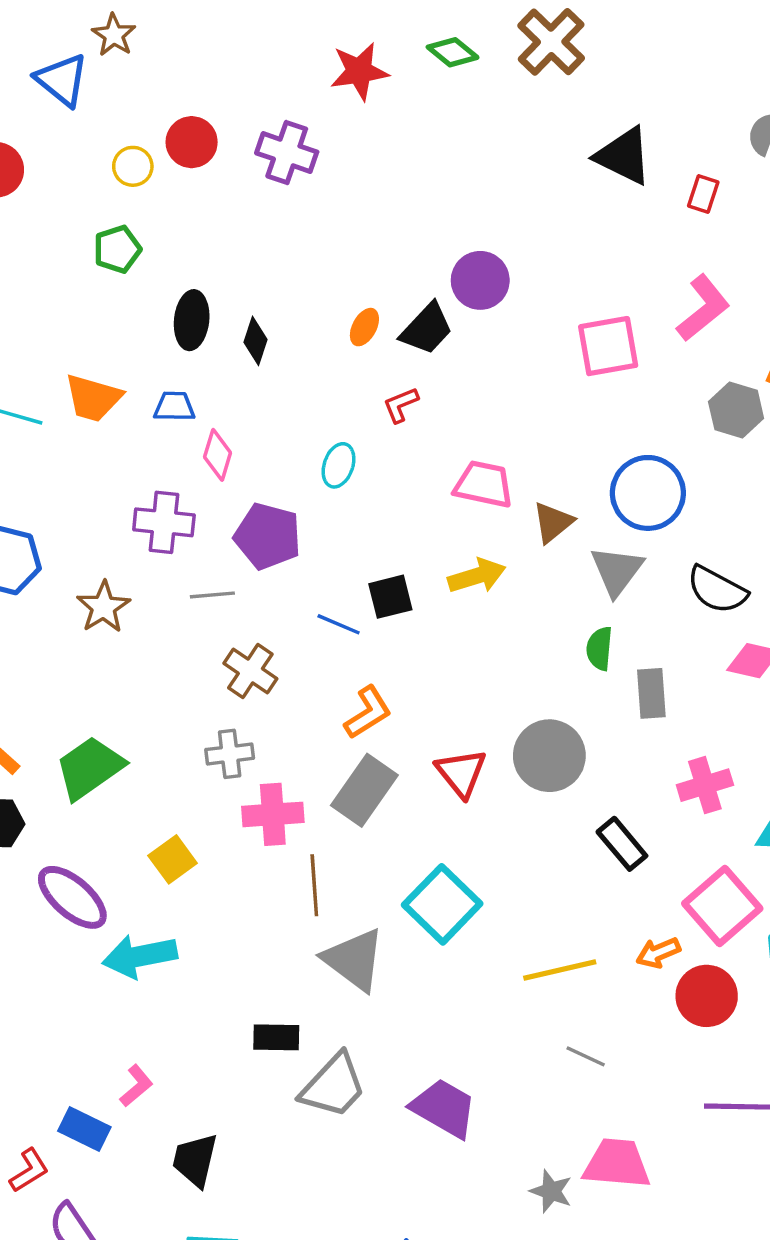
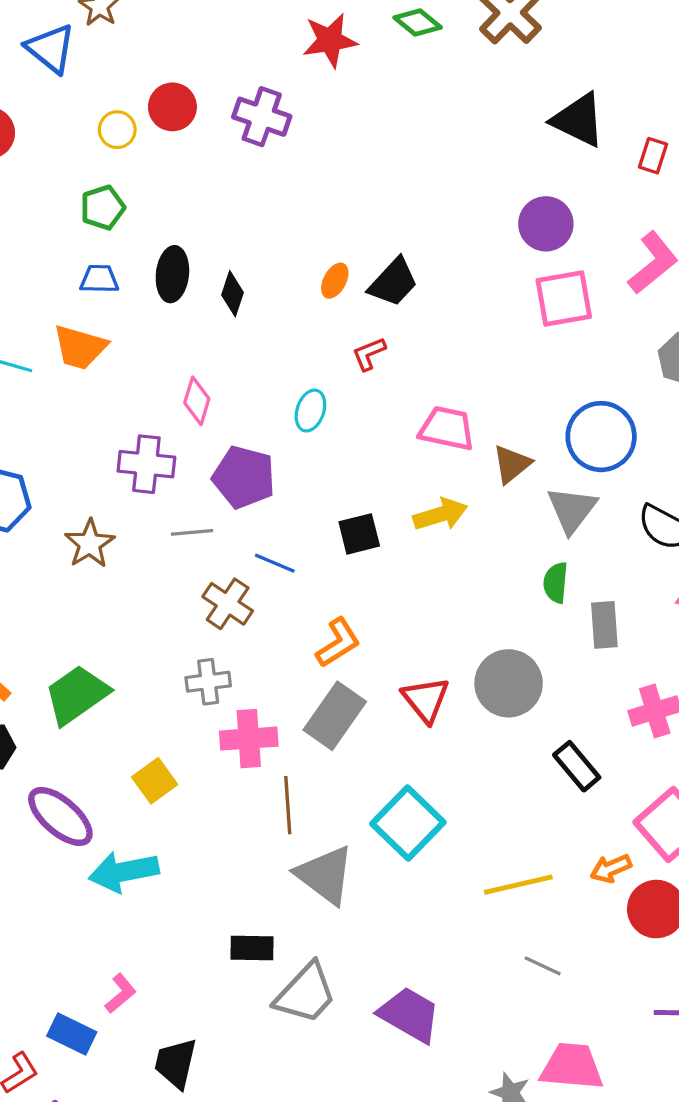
purple circle: (480, 280) -> (546, 224), moved
blue trapezoid: (174, 407) -> (99, 279), moved
blue line: (339, 624) -> (275, 563), moved

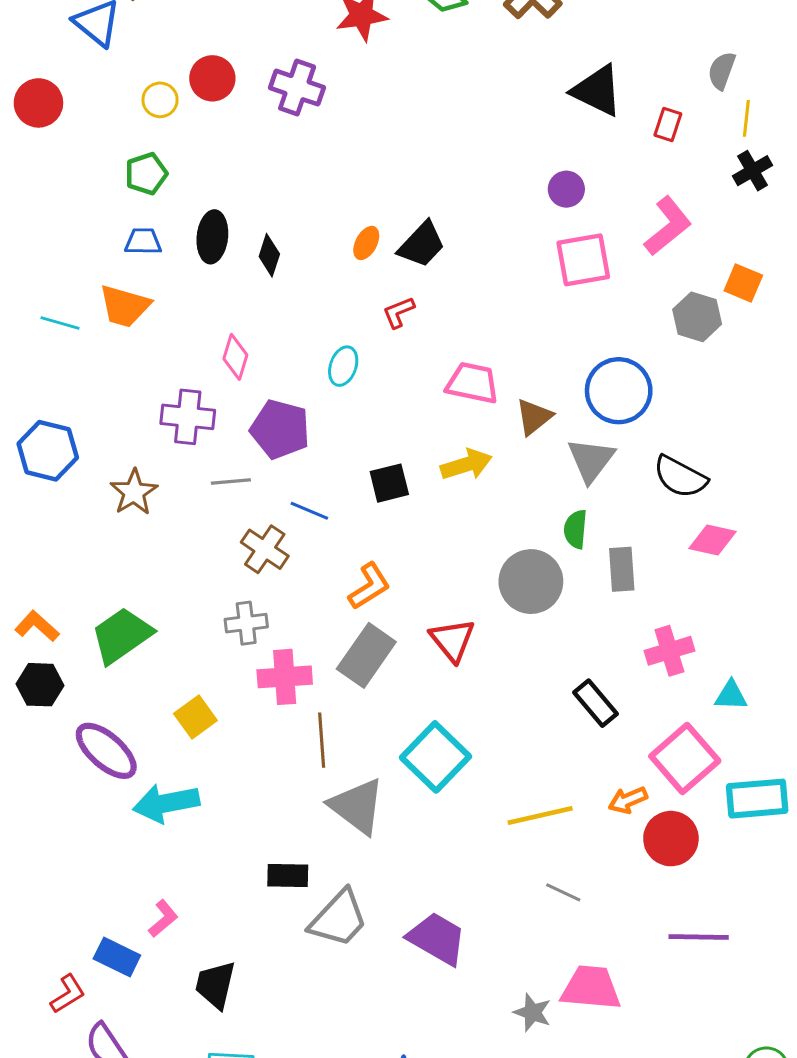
purple circle: (546, 224) -> (566, 189), size x0.7
gray circle: (509, 683) -> (531, 582), moved

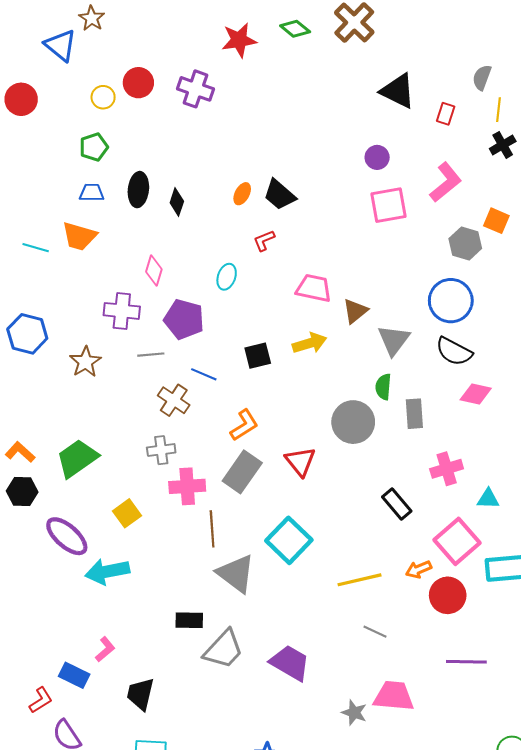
black trapezoid: (422, 245) -> (280, 195), turned 88
blue circle: (619, 391) -> (451, 301), moved

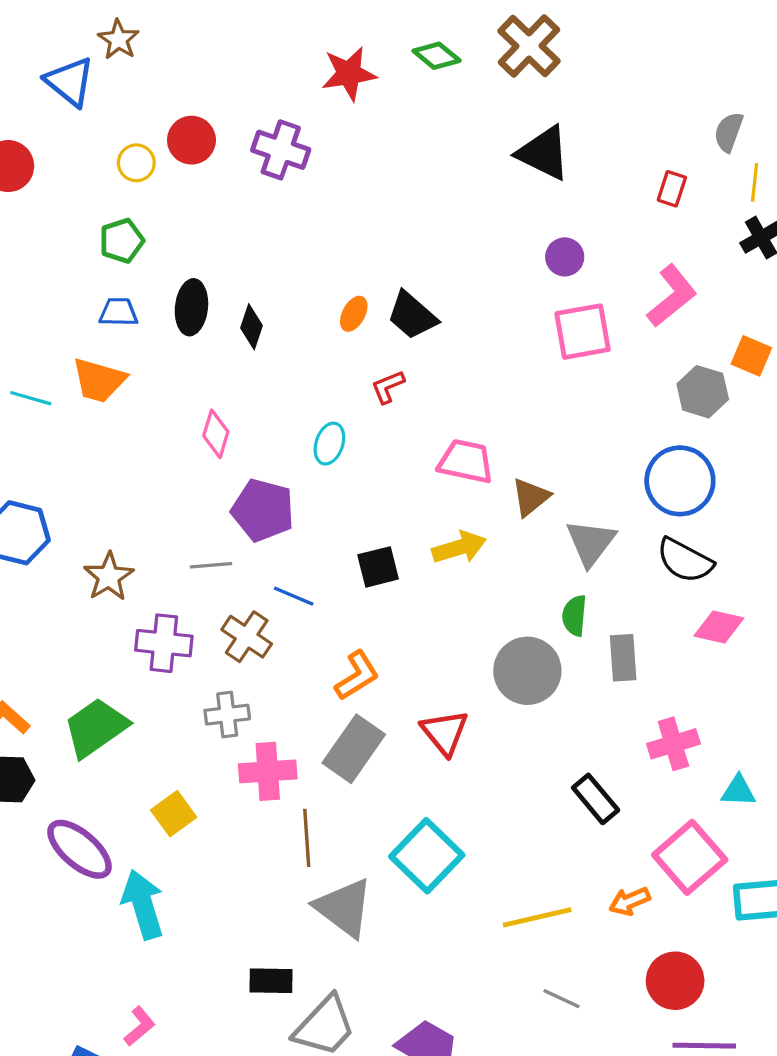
black triangle: (398, 91) -> (544, 153), moved
purple cross: (122, 311) -> (164, 643), moved
cyan arrow: (107, 571) -> (143, 904), turned 84
red circle: (448, 595) -> (675, 981), moved

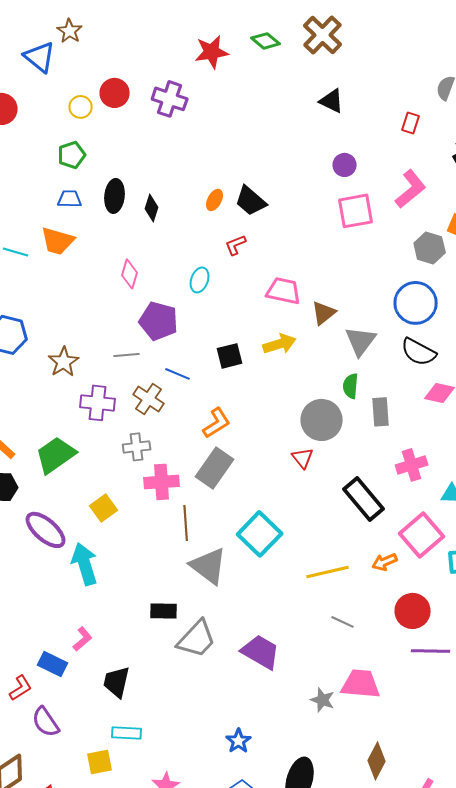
black triangle: (544, 153) -> (332, 101), size x0.7
red triangle: (445, 732) -> (303, 458), moved, size x0.7
black rectangle: (596, 799) -> (364, 499), size x1.4

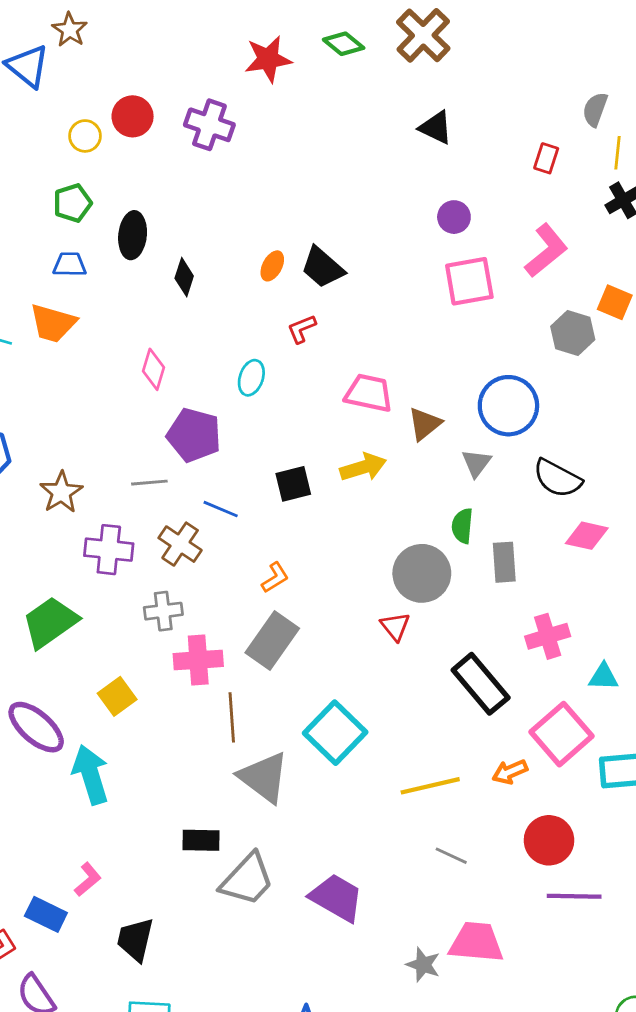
black ellipse: (115, 196) -> (133, 235), moved
blue circle: (416, 303) -> (508, 406), moved
gray triangle: (361, 341) -> (476, 463), size x0.7
orange L-shape: (217, 423) -> (275, 578), size x0.7

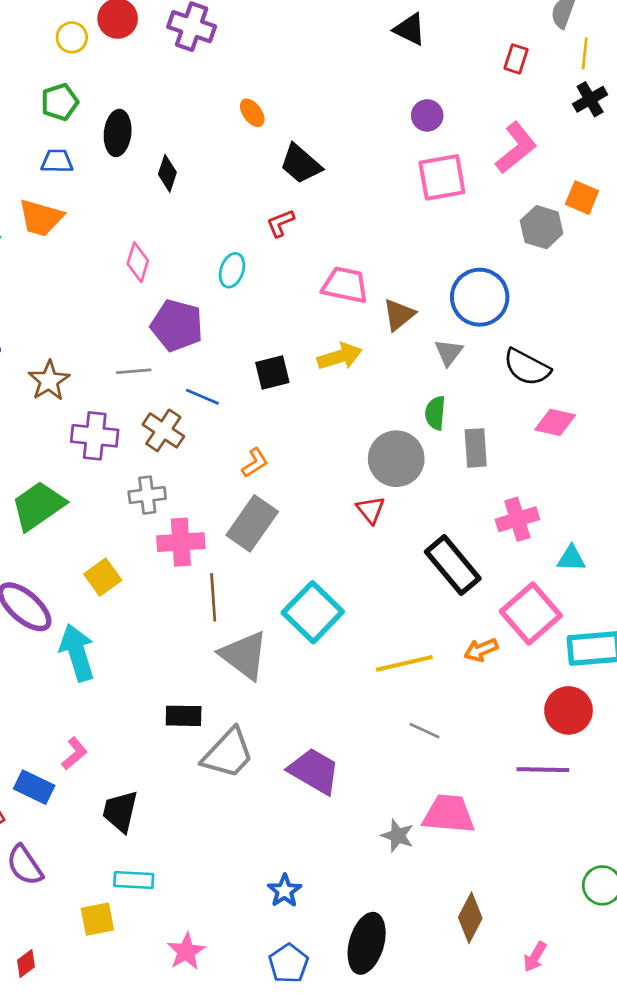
orange ellipse: (272, 266) -> (252, 113), moved, turned -64
red circle: (549, 840) -> (569, 710), moved

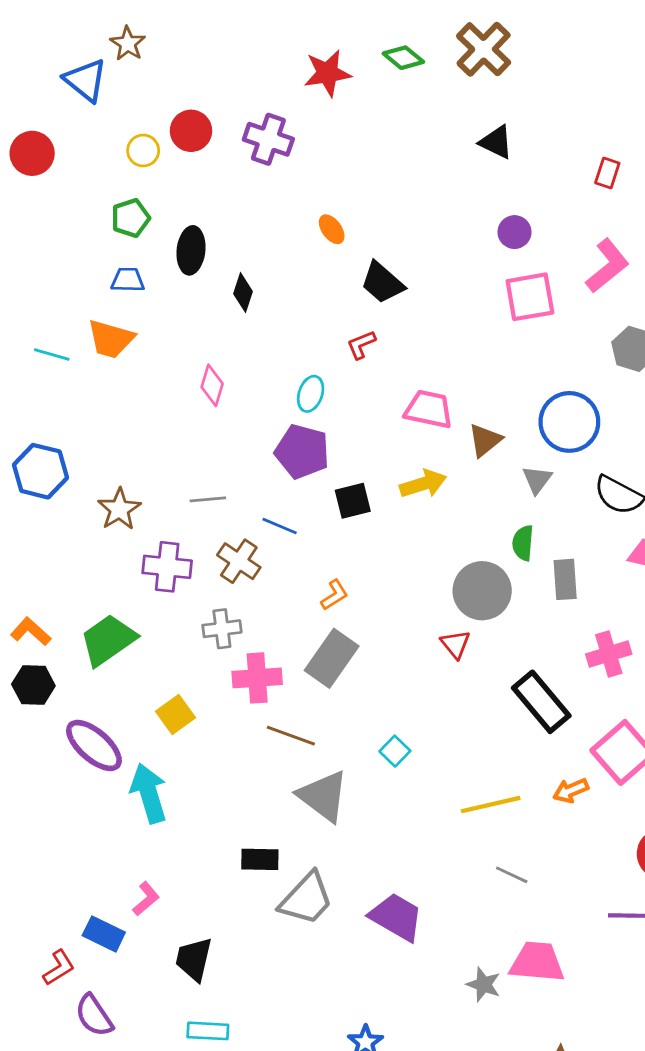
purple pentagon: (177, 325) -> (302, 451), moved
brown line: (213, 597) -> (291, 736), turned -66
cyan square: (313, 612) -> (395, 751), size x0.5

